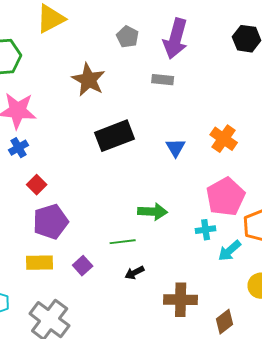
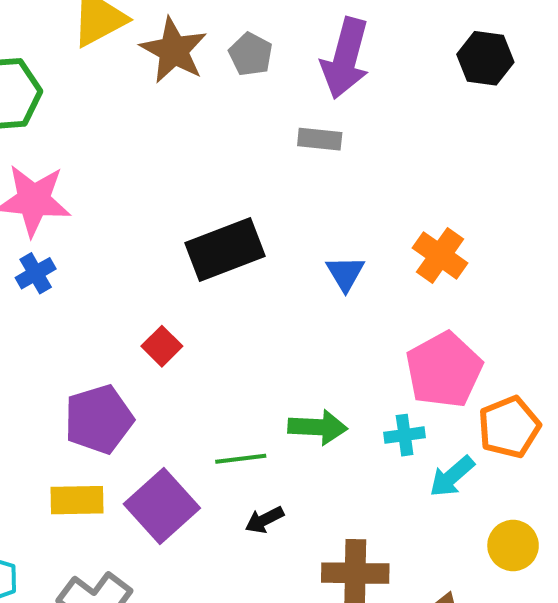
brown star: (89, 80) -> (174, 50), moved
red square: (37, 185) -> (162, 346), moved
green arrow: (153, 212) -> (318, 427), moved
purple square: (83, 266) -> (162, 506), size x1.8

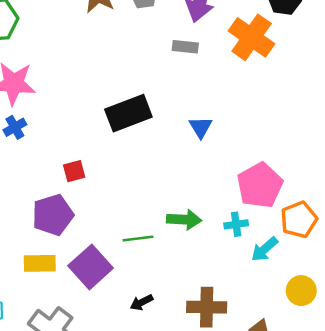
orange cross: (440, 255) -> (252, 37), moved, size x1.4
red square: (162, 346) -> (74, 171), moved, turned 30
black arrow: (264, 520) -> (141, 302), moved

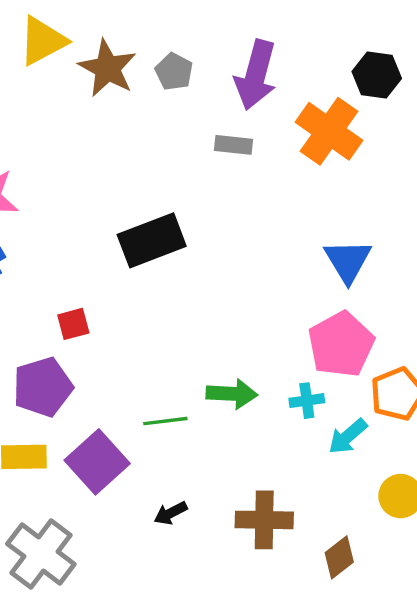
blue triangle: (201, 127) -> (348, 261), moved, size x1.4

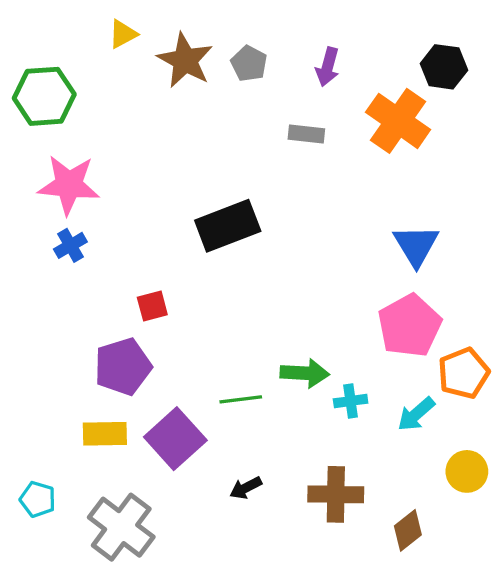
yellow triangle: (43, 41) -> (123, 34), size x0.6
purple arrow: (256, 75) -> (328, 67), size x0.6
cyan cross: (307, 401) -> (351, 401), moved

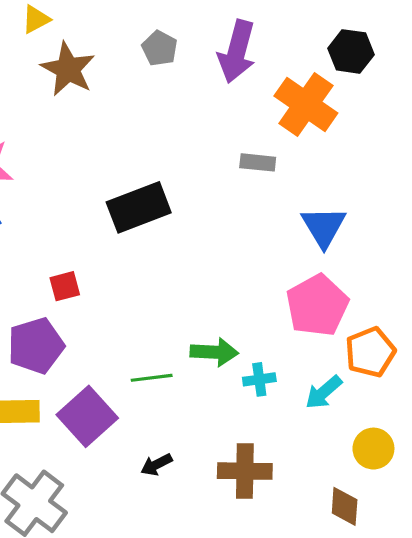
brown star: (185, 60) -> (68, 69), moved
purple arrow: (328, 67) -> (237, 51), size x1.6
gray rectangle: (306, 134) -> (258, 162), moved
brown diamond: (408, 530) -> (345, 506), moved, turned -48

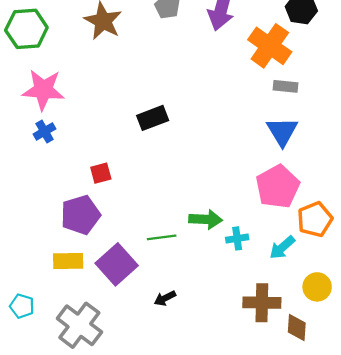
gray rectangle: (258, 162) -> (286, 86), moved
black rectangle: (139, 207) -> (153, 118), size x0.7
brown cross: (245, 471) -> (262, 303), moved

